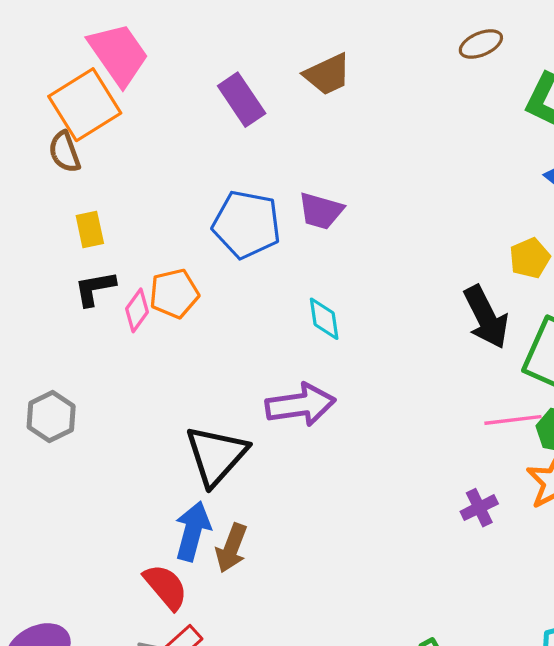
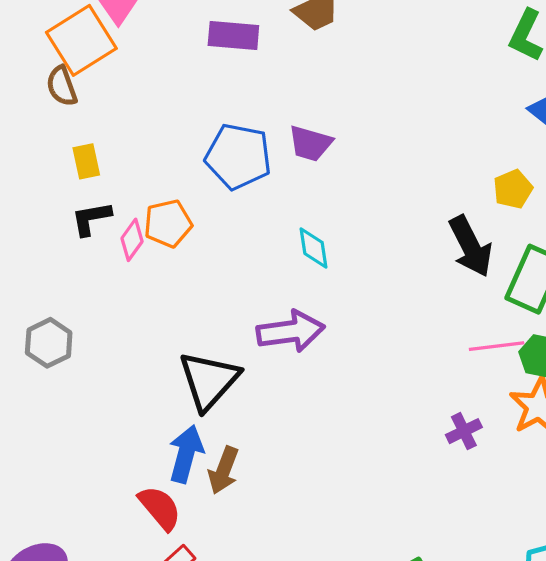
purple rectangle: (242, 100) -> (233, 35), turned -51

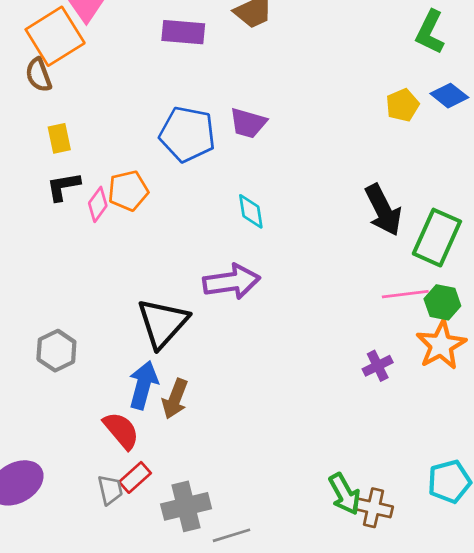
yellow pentagon: (513, 189) -> (402, 105), moved
gray hexagon: (49, 343) -> (56, 351), moved

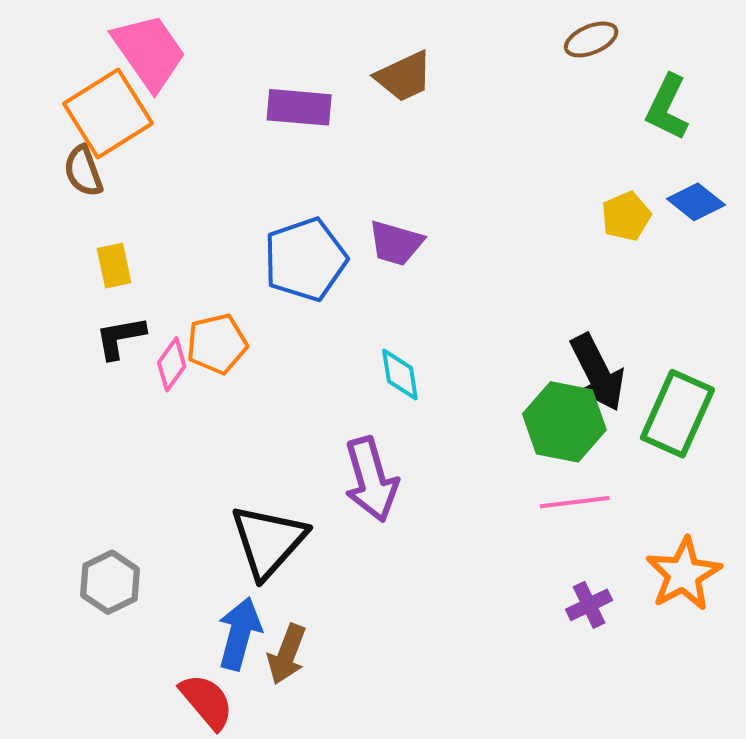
blue pentagon: (187, 134) -> (305, 259), turned -30
purple arrow: (232, 282) -> (371, 479), turned 82
pink line: (405, 294) -> (575, 502), moved
green hexagon: (442, 302) -> (564, 422), moved, size x1.5

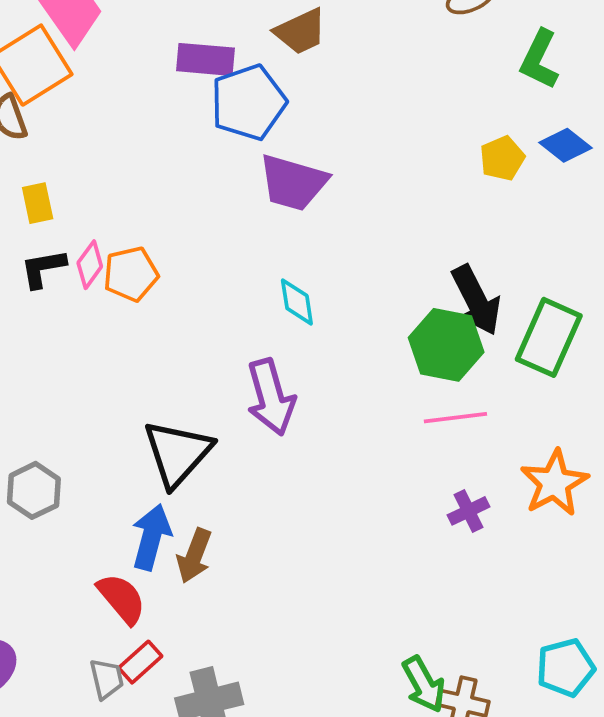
purple trapezoid: (396, 243) -> (293, 183), size x1.4
blue pentagon: (305, 259) -> (248, 102), moved
pink diamond: (172, 364) -> (90, 265), moved

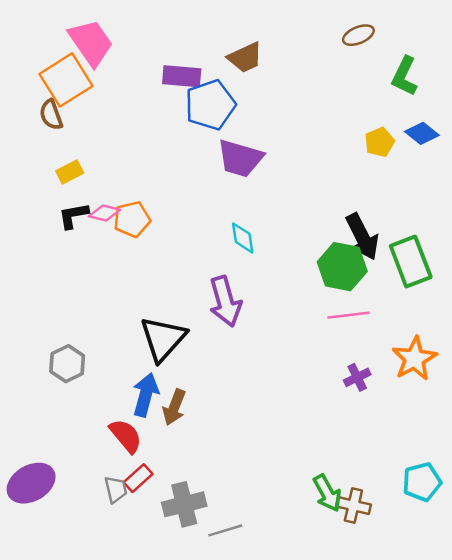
yellow rectangle: (38, 203) -> (70, 172), turned 75
pink diamond: (90, 265) -> (105, 213), turned 68
green rectangle: (549, 337) -> (411, 262), turned -45

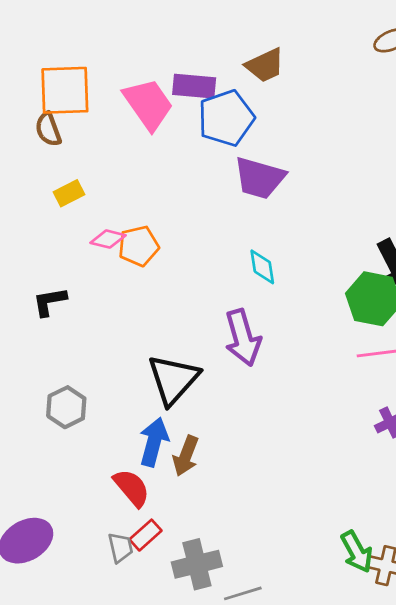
pink trapezoid: (91, 43) -> (148, 104), moved
orange square: (66, 80) -> (65, 90), turned 30
black L-shape: (73, 216) -> (50, 302), moved

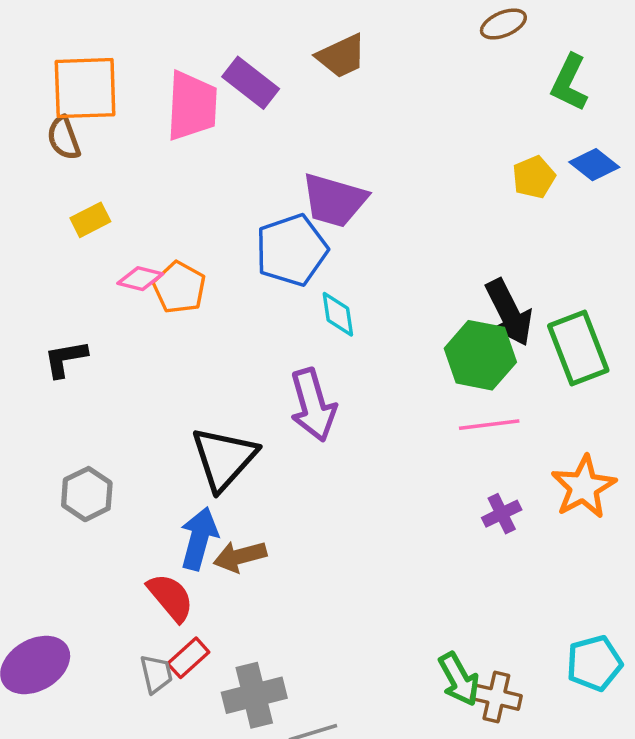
purple rectangle: (194, 86) -> (251, 83), turned 33
pink trapezoid: (148, 104) -> (192, 106), turned 38
blue pentagon: (226, 118) -> (292, 250), moved
orange pentagon: (139, 246) -> (179, 288), turned -30
brown arrow: (186, 456) -> (240, 556), turned 54

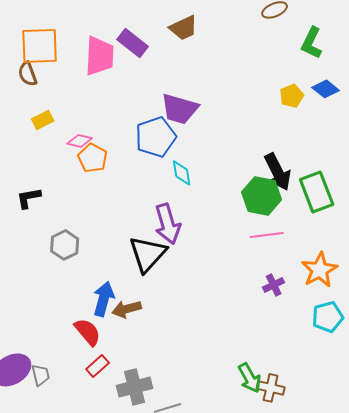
pink diamond: (140, 279) -> (80, 141), moved
black triangle: (224, 458) -> (148, 254), moved
gray hexagon: (87, 494) -> (65, 245), moved
cyan pentagon: (594, 663) -> (328, 317), moved
gray trapezoid: (156, 674) -> (41, 375), moved

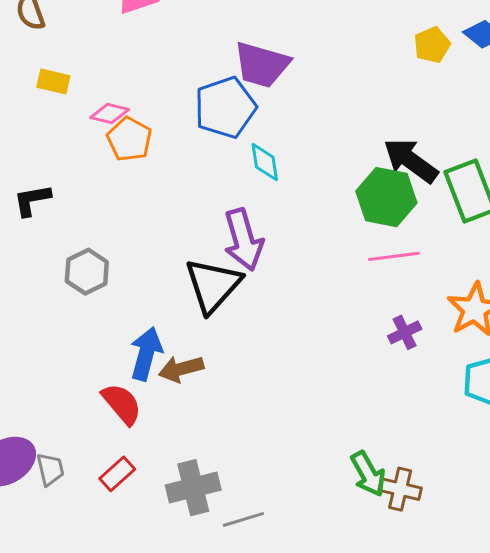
yellow rectangle: (43, 120) -> (53, 81), turned 40
black arrow: (278, 172) -> (411, 161), turned 153
red rectangle: (98, 366) -> (117, 474), moved

